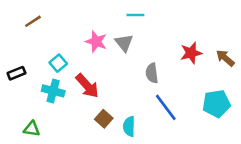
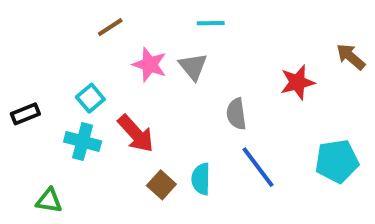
brown line: (33, 21) -> (110, 27), moved
brown arrow: (225, 58) -> (351, 57), moved
cyan semicircle: (129, 126) -> (201, 179), moved

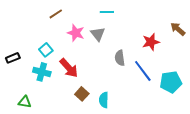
blue line: (258, 167) -> (143, 71), moved
cyan semicircle: (201, 179) -> (104, 100), moved

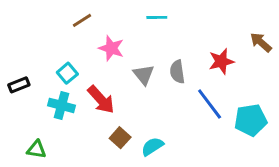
gray triangle: (98, 34) -> (144, 75), moved
gray semicircle: (120, 58) -> (177, 72), moved
cyan semicircle: (104, 100) -> (152, 146), turned 56

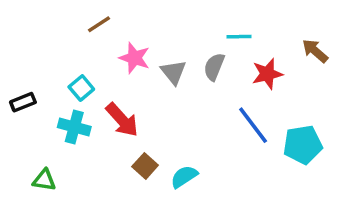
cyan line: (157, 17) -> (239, 37), moved
gray semicircle: (177, 72) -> (214, 67), moved, turned 30
gray triangle: (144, 75) -> (173, 72), moved

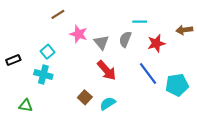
brown arrow: (315, 51) -> (184, 30), turned -49
red arrow: (122, 120) -> (107, 70), moved

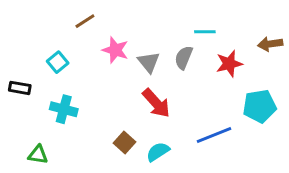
cyan square: (47, 52) -> (58, 62), moved
black rectangle: (13, 60) -> (20, 88), turned 32
blue line: (148, 73) -> (214, 135), moved, turned -75
cyan pentagon: (177, 85) -> (260, 106), moved

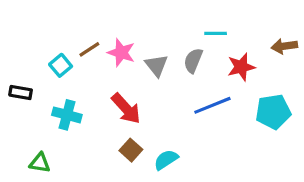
brown line: (85, 21) -> (89, 49), moved
red arrow: (156, 103) -> (126, 109), moved
blue line: (214, 135) -> (212, 105), moved

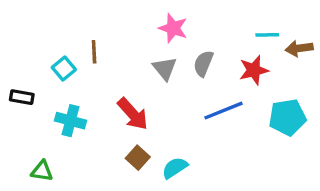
cyan line: (216, 33) -> (267, 35), moved
brown line: (89, 49) -> (94, 52), turned -60
pink star: (121, 53) -> (173, 28), moved

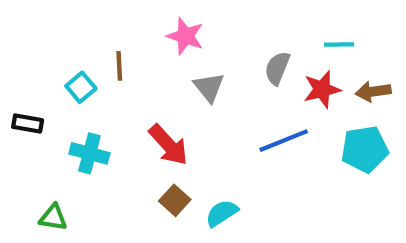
pink star: (173, 28) -> (185, 36), moved
brown arrow: (299, 48) -> (373, 92), moved
gray semicircle: (203, 63) -> (277, 68), moved

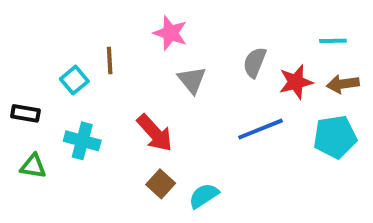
cyan line: (339, 45) -> (333, 41), moved
green triangle: (53, 217) -> (33, 166), moved

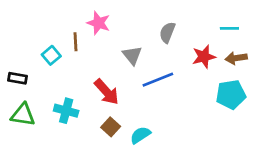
pink star: (170, 33) -> (99, 23), moved
gray semicircle: (255, 62) -> (167, 32), moved
blue line: (261, 129) -> (158, 80), moved
cyan cross: (82, 141) -> (66, 111), moved
green triangle: (33, 166) -> (23, 115), size x1.4

